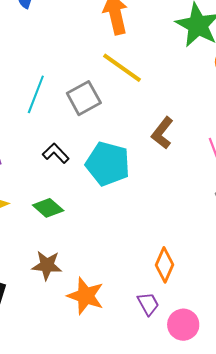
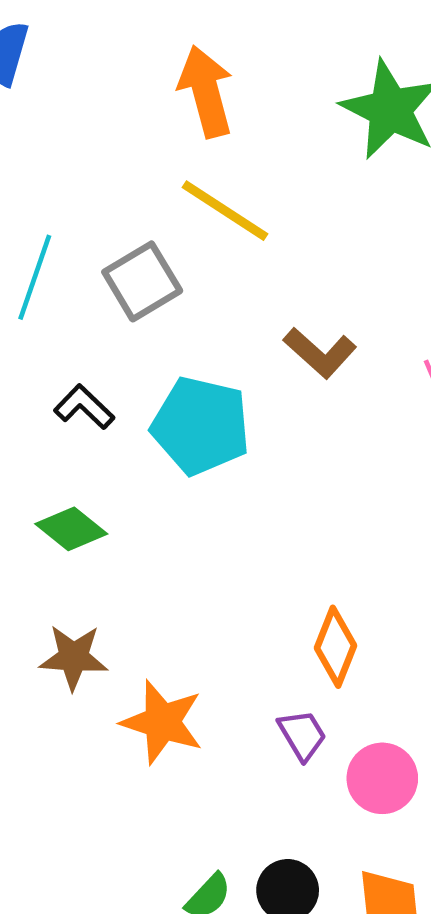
brown L-shape: (162, 133) -> (320, 353), turned -84

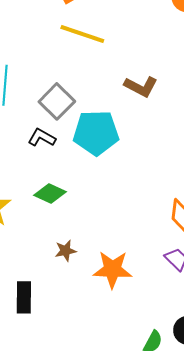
gray square: (142, 281) -> (57, 101), moved
brown star: (74, 657) -> (66, 251), size x0.7

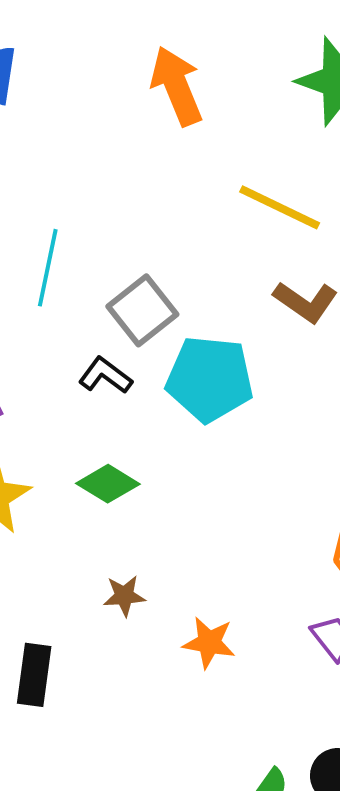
yellow line: (82, 34) -> (280, 207), moved
orange star: (112, 269) -> (209, 643), size x0.7

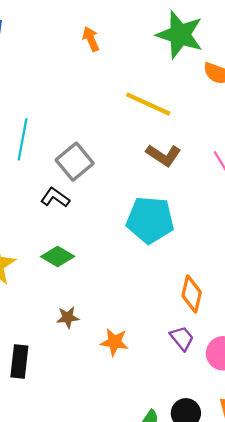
orange arrow: (177, 86) -> (91, 39), size x0.6
cyan pentagon: (210, 379) -> (150, 220), moved

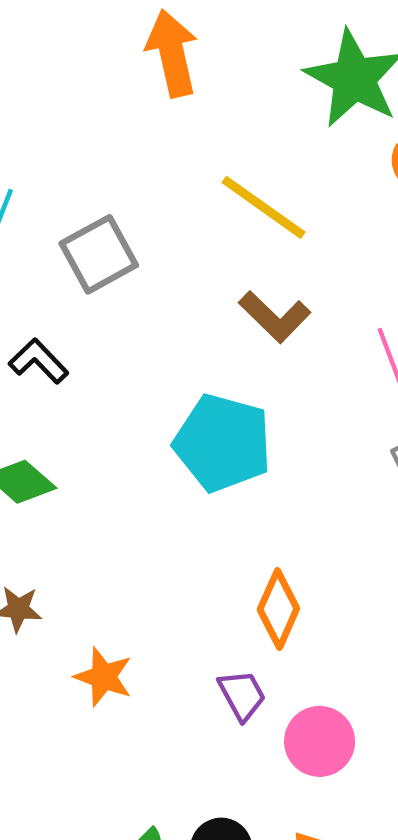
orange arrow: (91, 39) -> (172, 53), size x1.6
gray square: (75, 162) -> (99, 254), moved

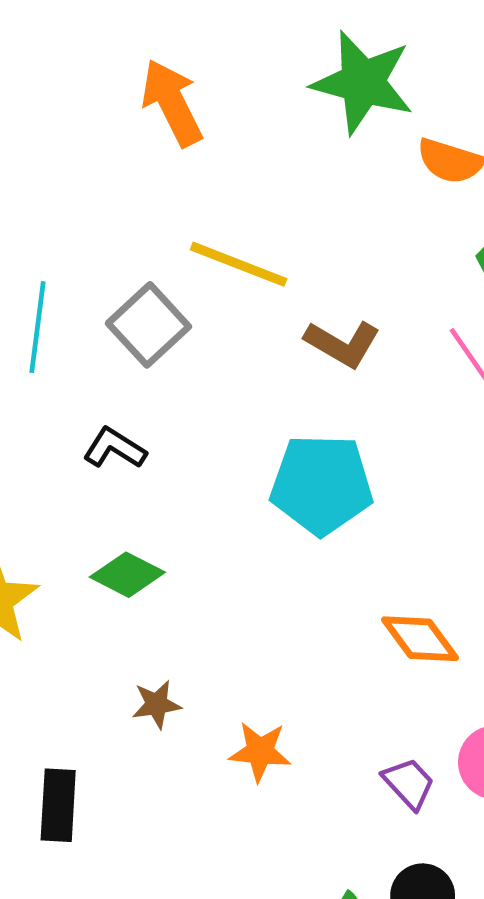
yellow line: (263, 207) -> (239, 264), moved
orange diamond: (278, 609) -> (420, 639), turned -46
purple trapezoid: (242, 695) -> (409, 783), moved

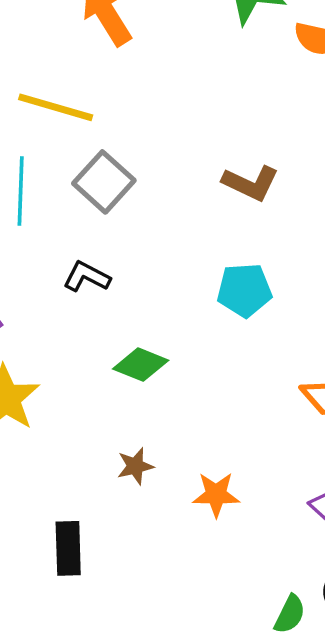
yellow line: (239, 264) -> (56, 107), moved
cyan pentagon: (322, 485) -> (244, 290), size x0.7
green diamond: (127, 575) -> (141, 365), moved

